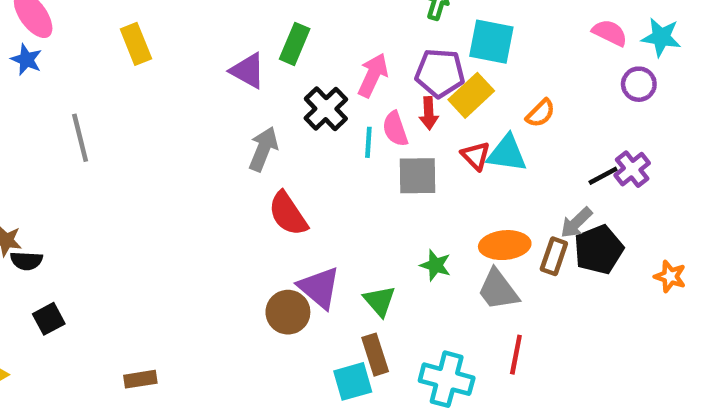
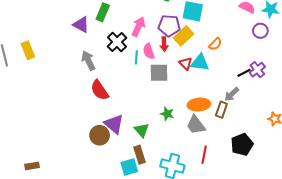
yellow rectangle: (136, 44) -> (28, 50), moved
gray arrow: (263, 149) -> (88, 60), turned -48
black pentagon: (599, 250) -> (242, 144), moved

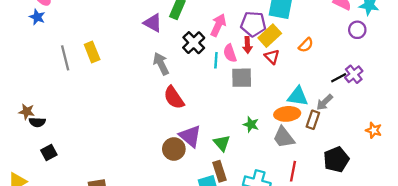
cyan triangle: (200, 63) -> (298, 96), moved
red triangle: (186, 64) -> (272, 57), moved

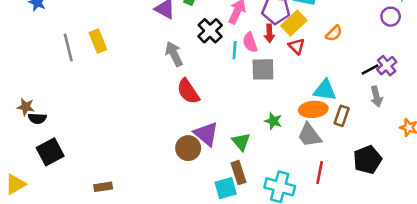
gray arrow: (325, 102) -> (376, 97), moved, turned -60
black square: (49, 152) -> (50, 152), size x1.5

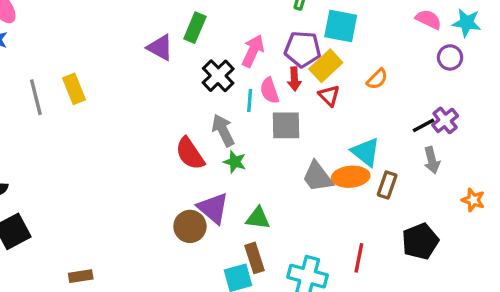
gray arrow: (174, 54) -> (223, 130), moved
cyan triangle: (325, 90) -> (366, 152), turned 30
green star: (273, 121) -> (235, 162), moved
gray trapezoid: (309, 135) -> (318, 177), moved
green triangle: (241, 142) -> (258, 218), turned -42

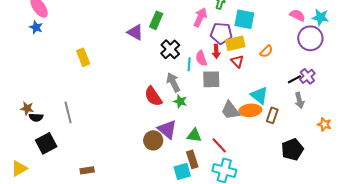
pink arrow: (253, 51) -> (200, 17), moved
purple circle: (450, 57) -> (310, 38), size x1.6
yellow rectangle: (326, 66) -> (235, 43), turned 30
gray line: (36, 97) -> (68, 112), moved
red line: (359, 258) -> (219, 145), moved, turned -54

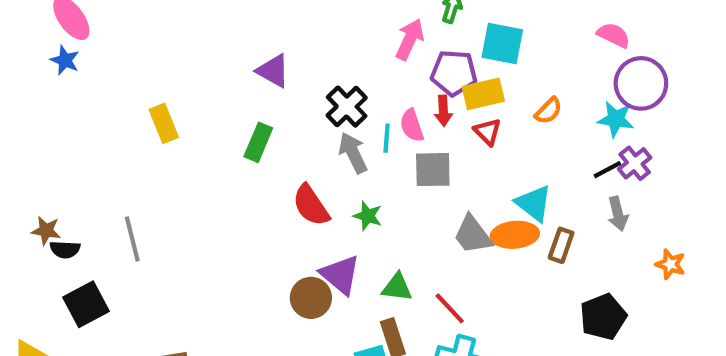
cyan star: (320, 17) -> (616, 119), moved
green rectangle: (156, 20) -> (258, 142), moved
gray arrow: (173, 82) -> (353, 153), moved

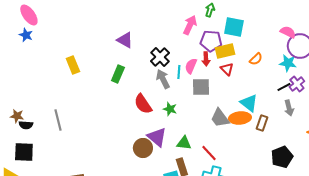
pink semicircle: (614, 35) -> (288, 32), moved
pink semicircle: (412, 125) -> (191, 66), turned 42
black square: (86, 304) -> (24, 152), moved, turned 30

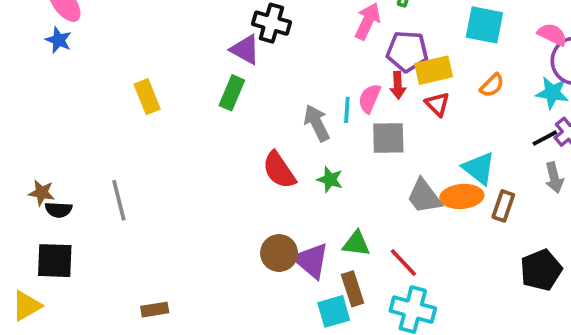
cyan square: (234, 27) -> (484, 25), moved
black cross: (160, 57) -> (271, 23), moved, turned -30
green rectangle: (118, 74) -> (232, 93), moved
purple triangle: (157, 137) -> (311, 261), moved

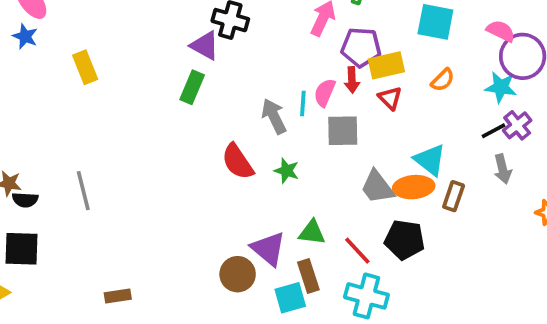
yellow rectangle: (147, 97) -> (85, 67), moved
brown circle: (279, 253) -> (238, 274), moved
black pentagon: (541, 270) -> (405, 240), moved, turned 30

